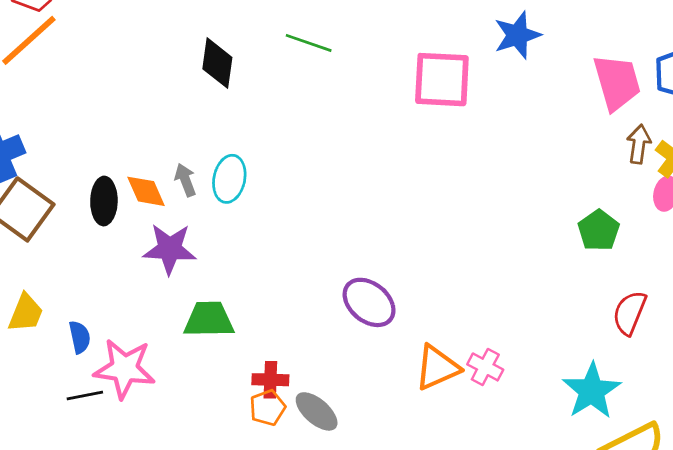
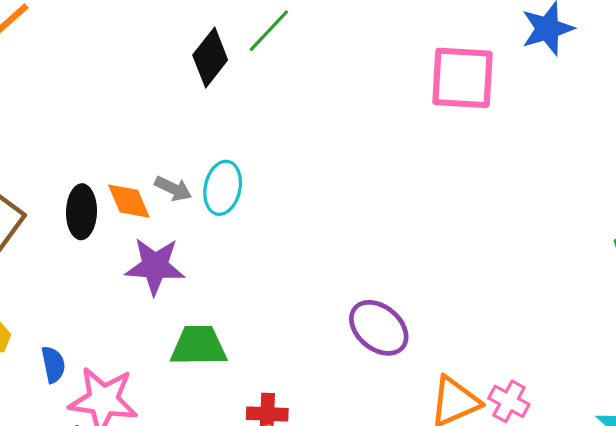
green line: (309, 43) -> (269, 31), moved, turned -66
black diamond: (217, 63) -> (210, 58), turned 30
gray arrow: (185, 180) -> (173, 189), turned 136

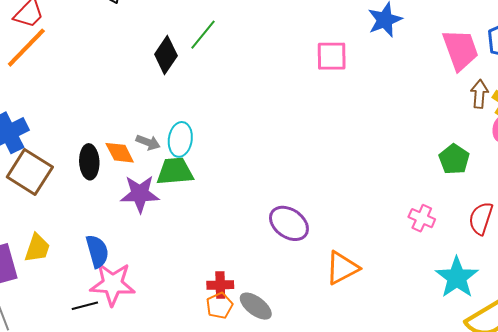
pink square: (462, 78) -> (332, 56), size x0.7
green trapezoid: (199, 346) -> (175, 171), moved
blue semicircle: (53, 365) -> (97, 251), moved, size x1.4
pink cross: (509, 401) -> (422, 218), moved

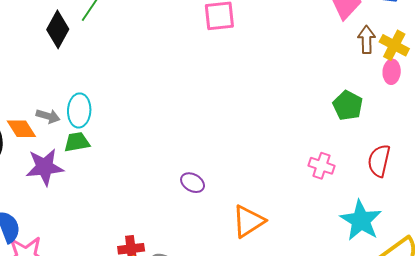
green trapezoid: (175, 171) -> (77, 142), size x0.7
purple ellipse: (289, 223) -> (193, 183), size x0.6

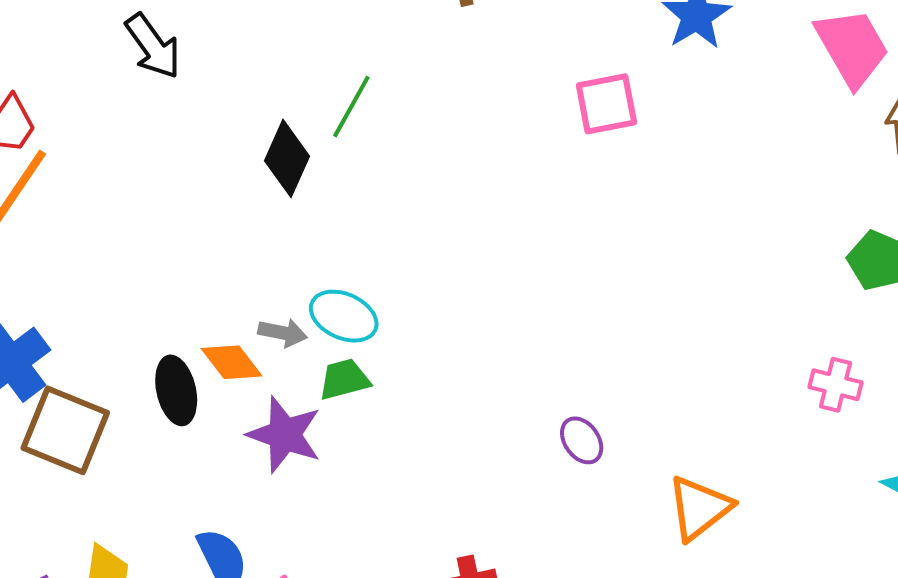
cyan ellipse: (79, 110) -> (344, 316), turned -64
purple star: (45, 167) -> (285, 435), turned 30
purple ellipse: (193, 183) -> (582, 440), turned 30

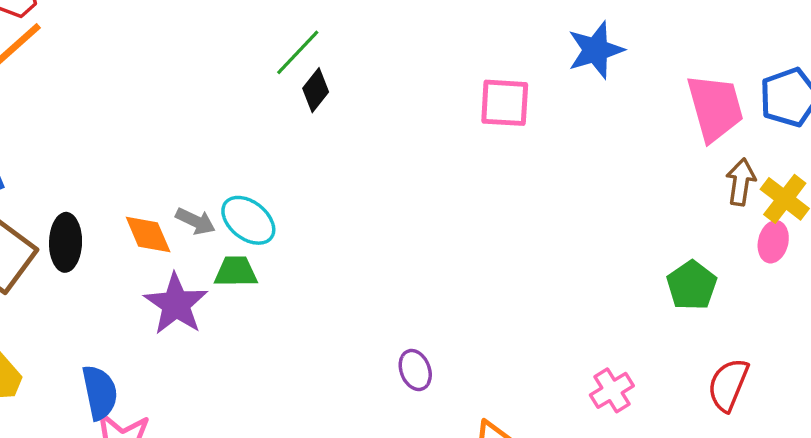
black diamond: (287, 158) -> (316, 90), moved, size x0.7
pink cross: (835, 385) -> (612, 390), moved, turned 30
black ellipse: (176, 390) -> (66, 242), moved

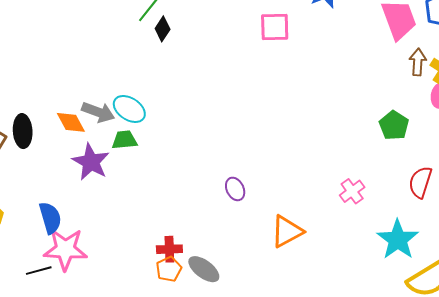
gray arrow: (195, 221) -> (98, 112), size x1.4

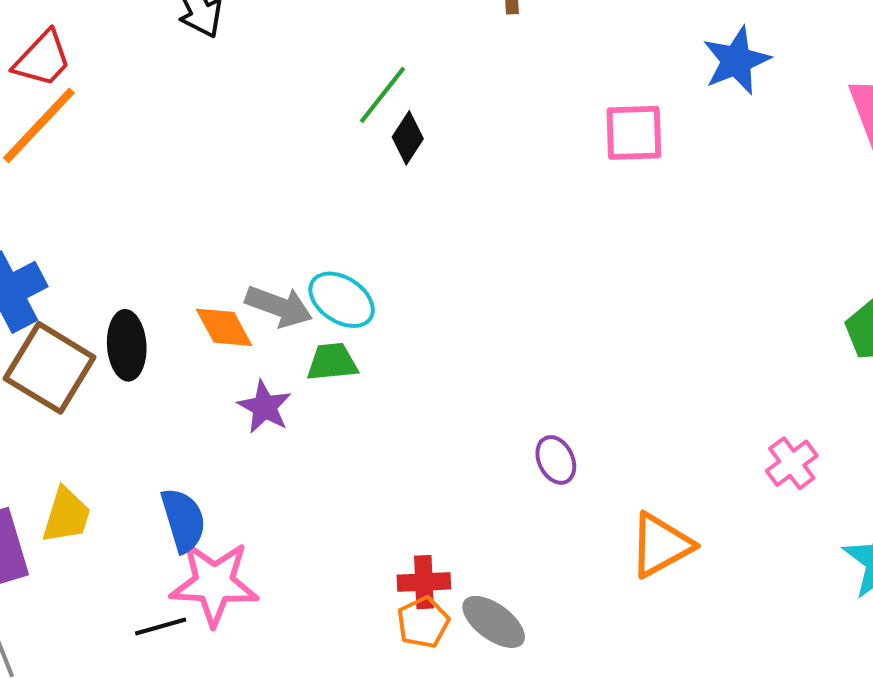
purple star: (91, 162) -> (264, 407), size x0.7

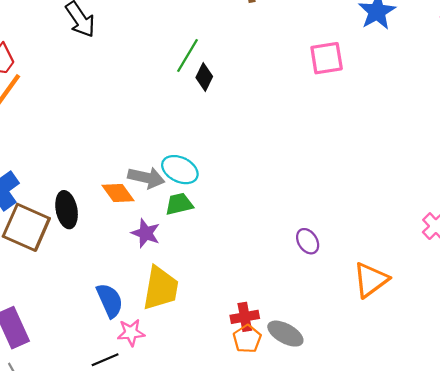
yellow trapezoid: (66, 515) -> (161, 288), moved, size x1.4
pink star: (214, 583) -> (131, 333), size x0.6

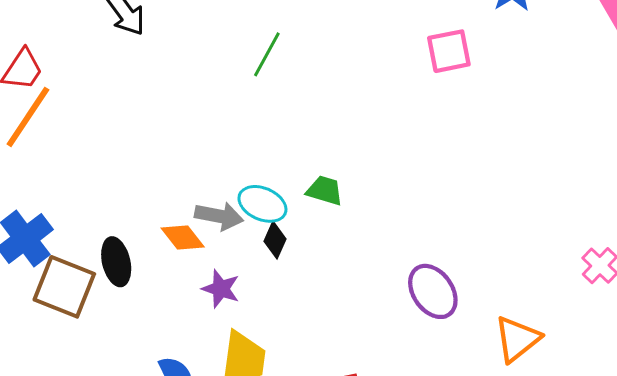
black diamond: (204, 77) -> (275, 240), moved
green trapezoid: (179, 204) -> (325, 190), moved, turned 32
purple ellipse: (308, 241) -> (433, 291), size x1.6

